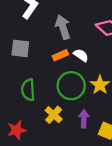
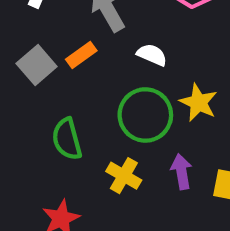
gray square: (20, 48) -> (37, 65), turned -36
orange rectangle: (60, 55) -> (81, 55), moved

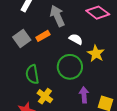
yellow star: (198, 102) -> (96, 54), moved
yellow cross: (124, 176) -> (45, 96), moved

